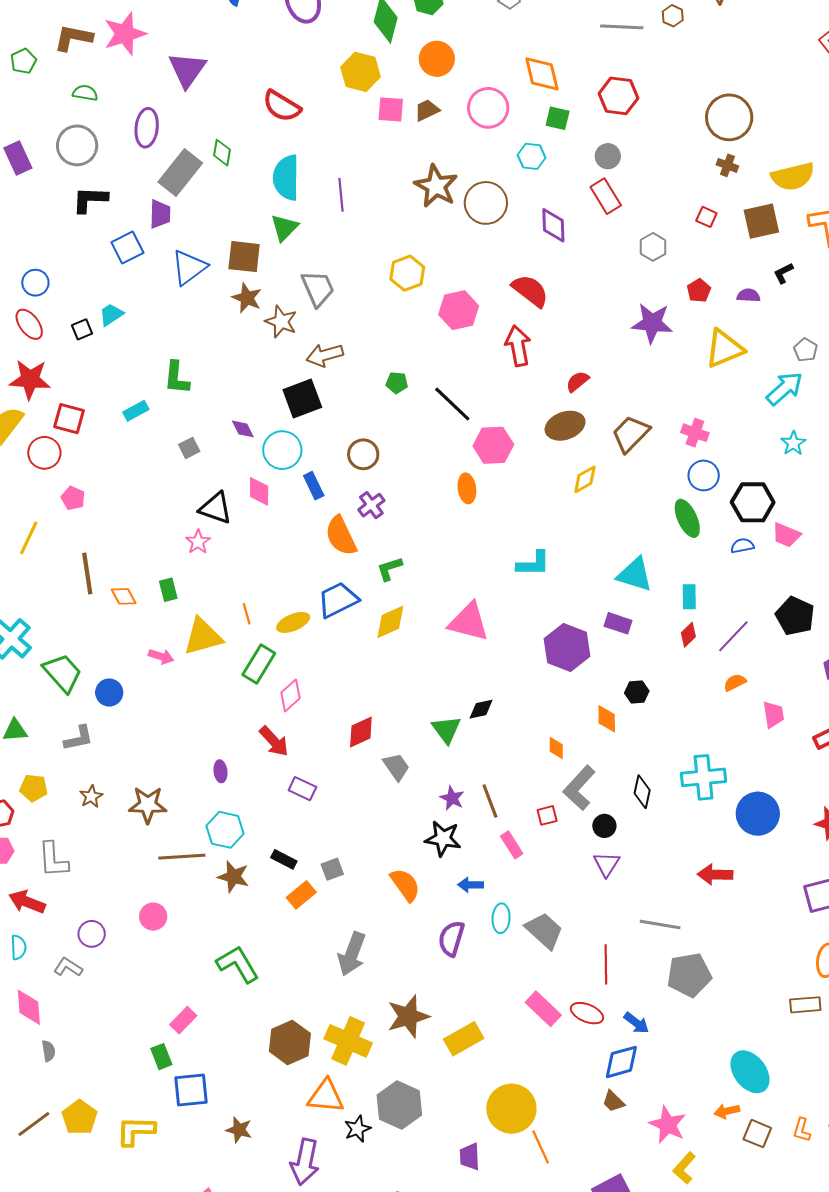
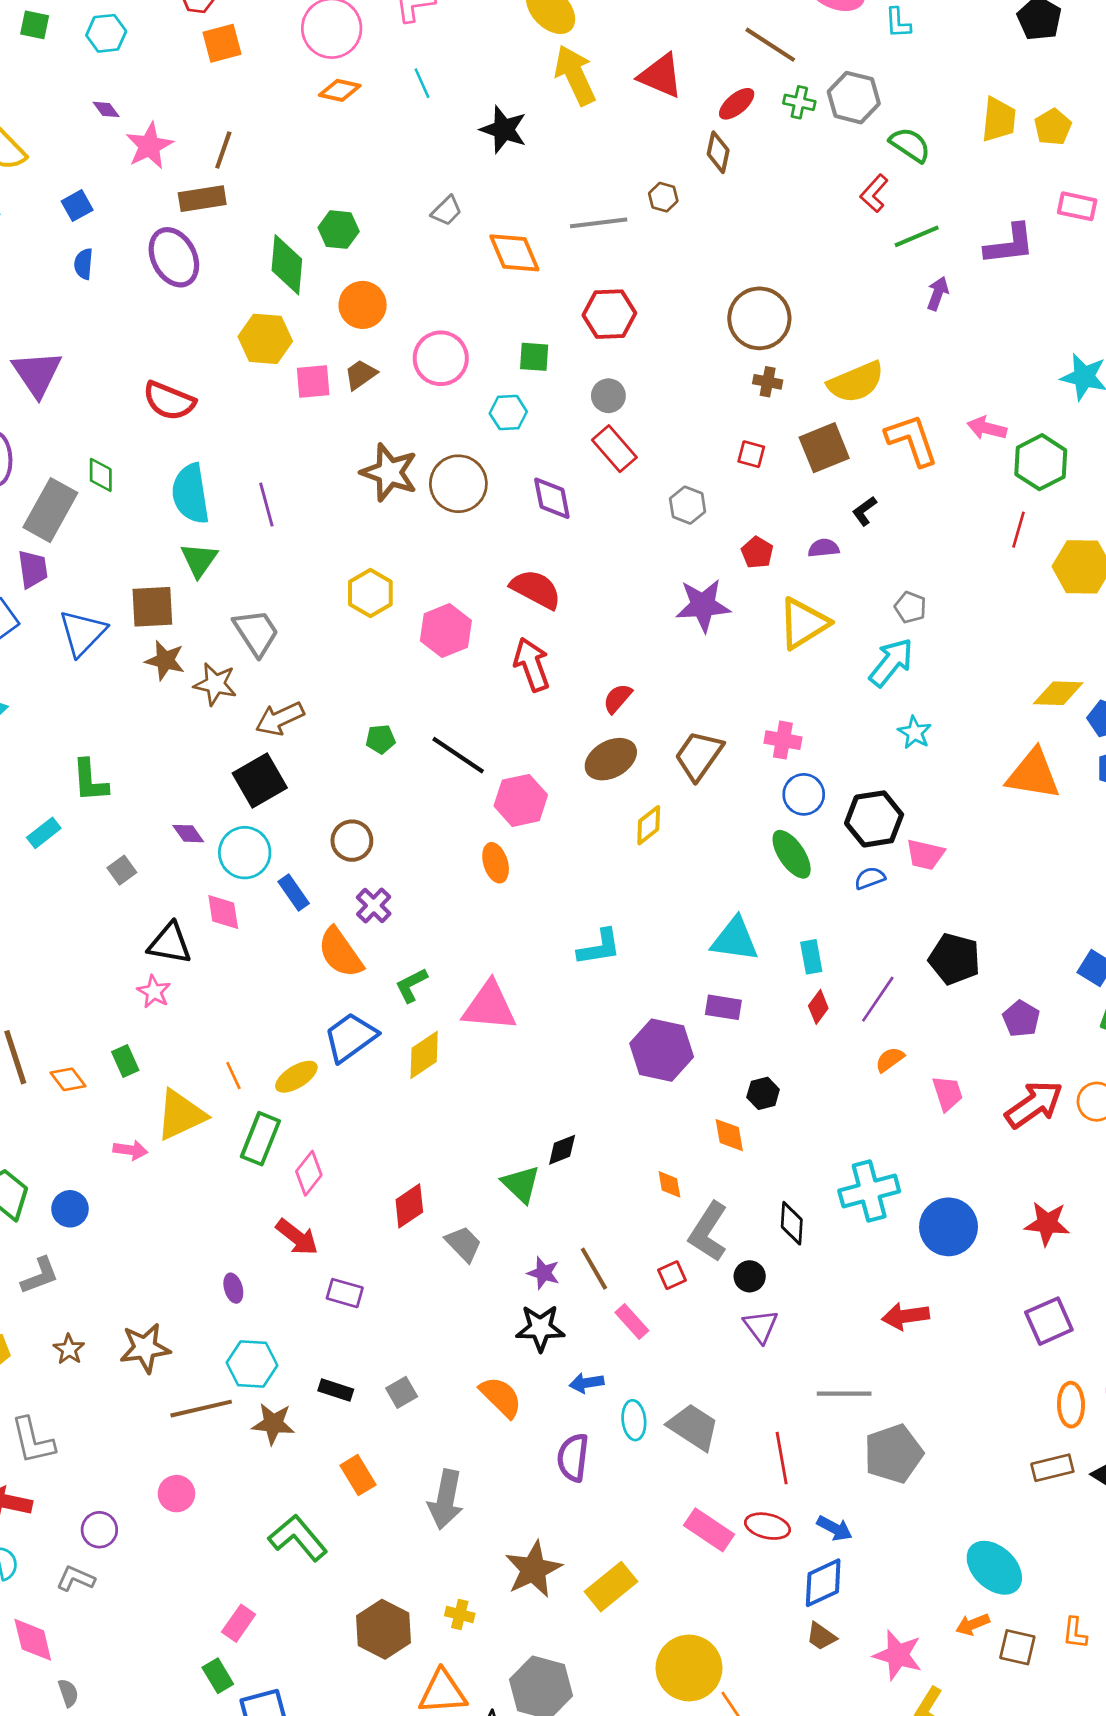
orange diamond: (542, 74) -> (514, 253), moved
pink triangle: (469, 622) -> (489, 1006), moved
orange rectangle: (301, 895) -> (358, 1475), moved, turned -72
yellow cross: (348, 1041) -> (460, 1615), size x0.5

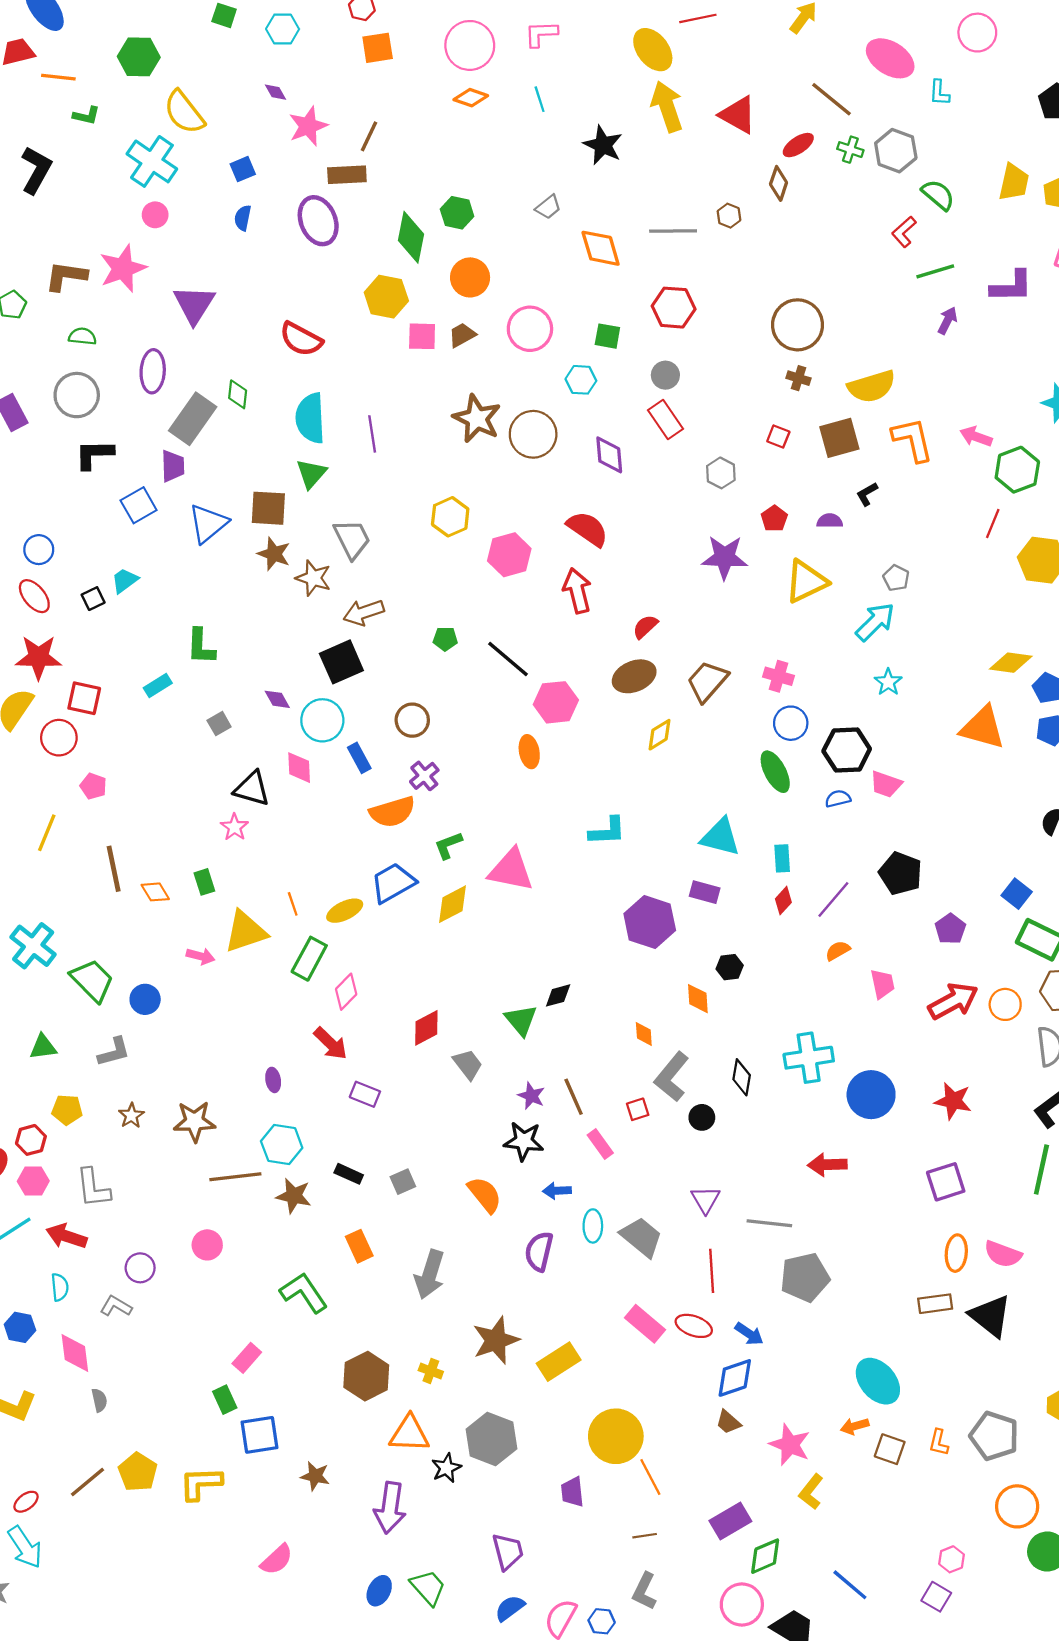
orange semicircle: (340, 953) -> (392, 812), turned -78
purple triangle: (761, 1326) -> (706, 1200), moved

